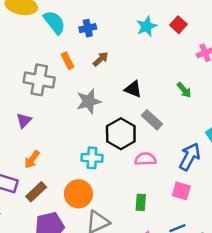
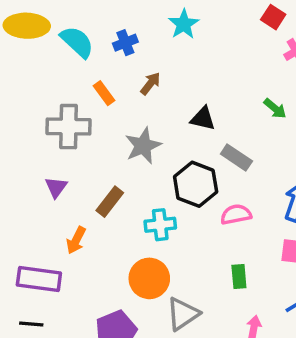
red square: (178, 25) -> (273, 17), moved
cyan star: (147, 26) -> (184, 24), moved
brown rectangle: (36, 192) -> (110, 202), moved

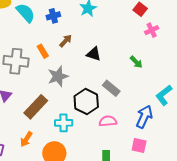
orange rectangle: (104, 93) -> (43, 51), moved
black triangle: (203, 119) -> (94, 54), moved
brown rectangle: (110, 202) -> (36, 107), size x1.4
orange arrow: (76, 240) -> (26, 139), moved

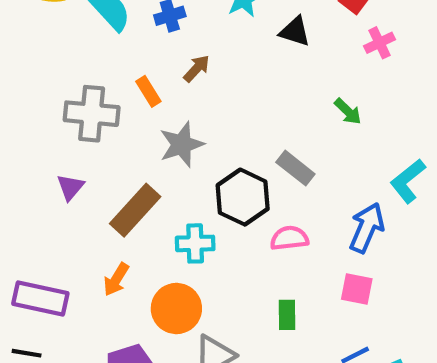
black triangle: (94, 54) -> (295, 32), moved

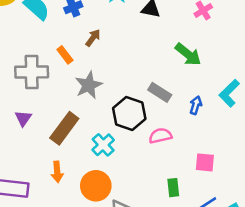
green arrow: (348, 111) -> (188, 54), size x1.5
blue arrow: (367, 228) -> (196, 105), moved, size x0.6
cyan cross: (195, 243) -> (103, 145), turned -35
orange arrow: (116, 279) -> (57, 172), turned -30
green rectangle: (287, 315) -> (173, 188), moved

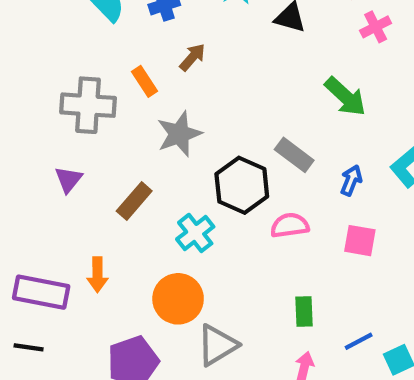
brown rectangle: (64, 128) -> (134, 201), size x0.7
pink square: (205, 162) -> (360, 241), moved
orange arrow: (57, 172) -> (97, 275), moved

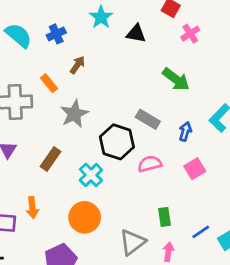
pink square: (360, 241) -> (195, 169), turned -35
gray triangle: (217, 345) -> (132, 242), moved

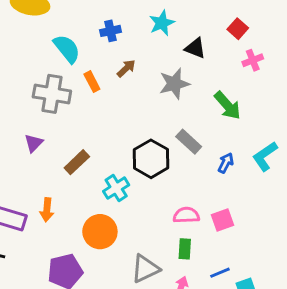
cyan semicircle: (18, 35) -> (67, 49), moved
gray star: (74, 114) -> (174, 84), moved
pink semicircle: (150, 164) -> (186, 215), moved
pink square: (195, 169) -> (223, 220), moved

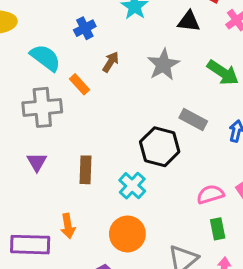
black triangle: (195, 48) -> (189, 21), moved
brown rectangle: (77, 162) -> (86, 170), turned -30

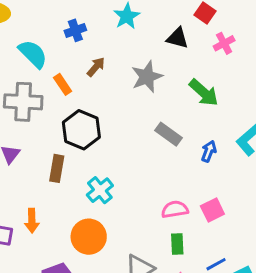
black hexagon: (160, 147) -> (81, 130), moved

